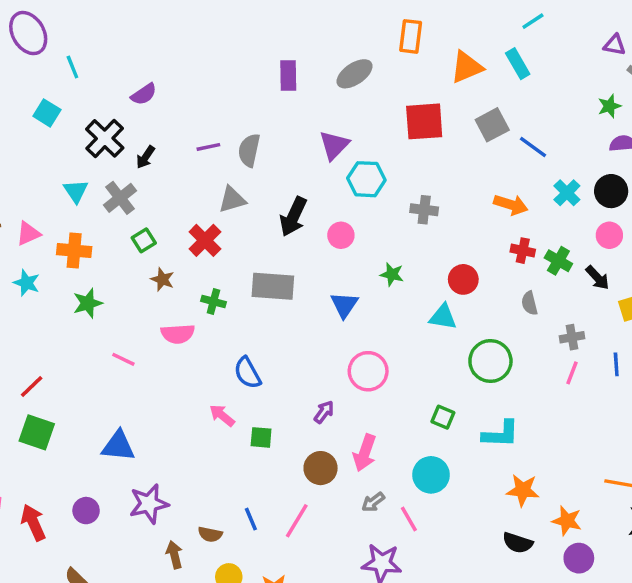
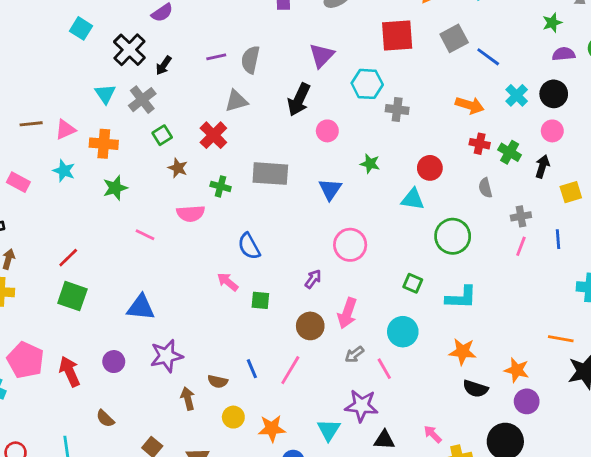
cyan hexagon: (366, 179) -> (367, 84), moved
black arrow: (293, 217) -> (299, 100), moved
black arrow: (598, 278) -> (542, 166), turned -120
orange star: (523, 490) -> (463, 352), moved

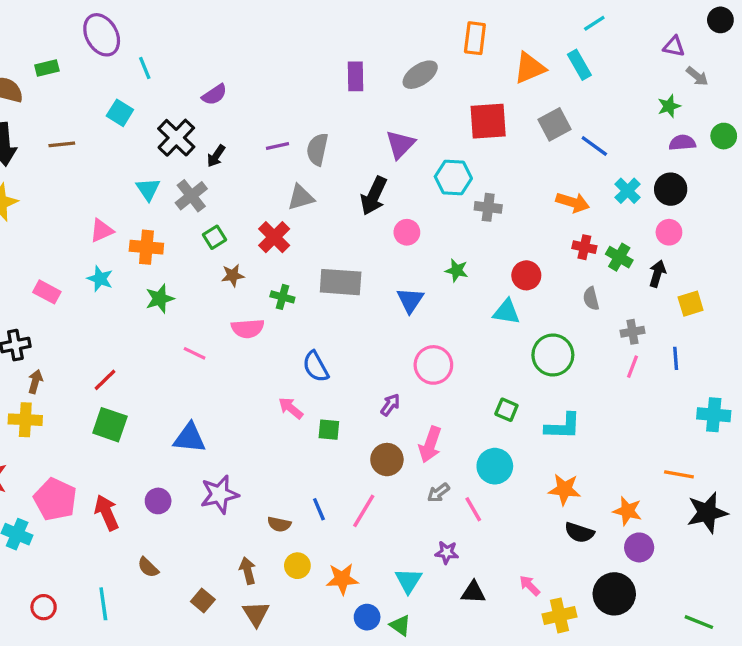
brown line: (31, 124) -> (62, 144), moved
brown star: (178, 168) -> (233, 275), turned -30
brown arrow: (188, 399) -> (248, 571), moved
purple star: (361, 406) -> (447, 552), size x0.6

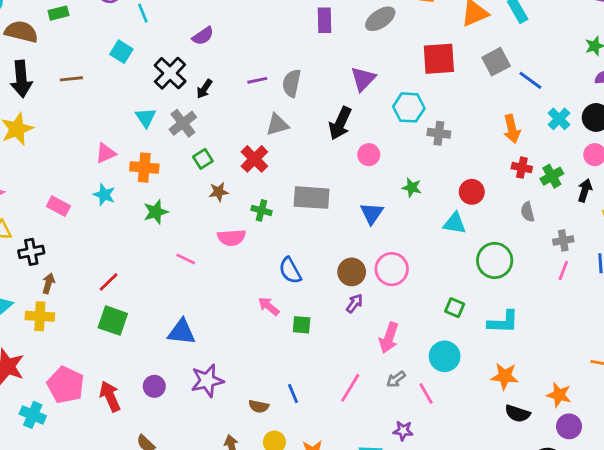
orange arrow: (573, 202) -> (512, 129), turned 60
green cross: (619, 257) -> (552, 176), turned 30
brown circle: (387, 460) -> (352, 272), moved
pink line: (364, 511) -> (350, 388), moved

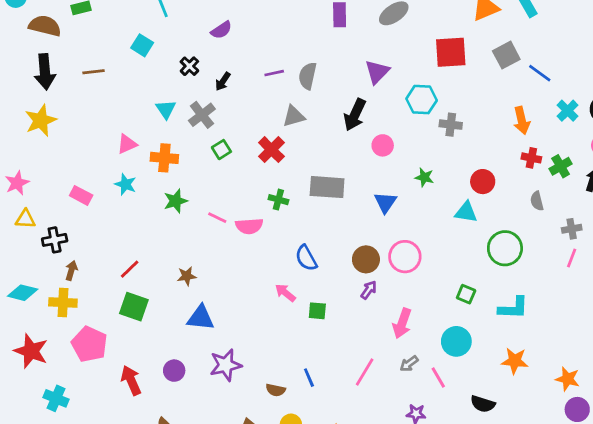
black cross: (170, 73) -> (189, 66), size x0.6
brown star: (219, 192) -> (187, 276), moved
pink line: (186, 259) -> (217, 218), moved
pink pentagon: (66, 385) -> (89, 344), moved
black semicircle: (518, 414) -> (483, 404), moved

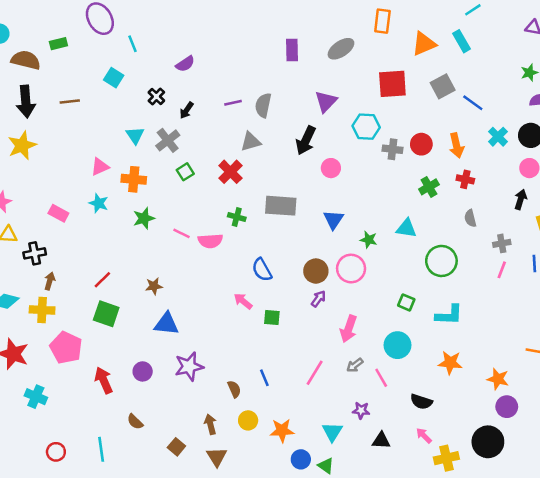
green cross: (561, 166) -> (429, 187), moved
green star: (424, 177) -> (369, 240), moved
red circle: (483, 182) -> (421, 144), moved
brown semicircle: (276, 390) -> (234, 389), turned -126

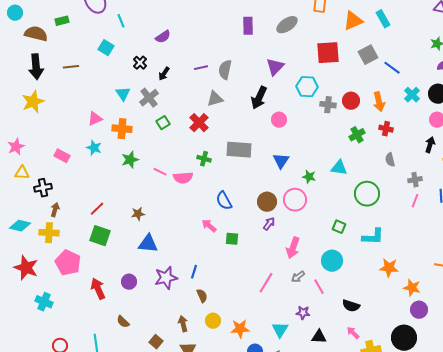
orange star: (450, 363) -> (389, 268), moved
blue line: (264, 378) -> (194, 272), moved, turned 40

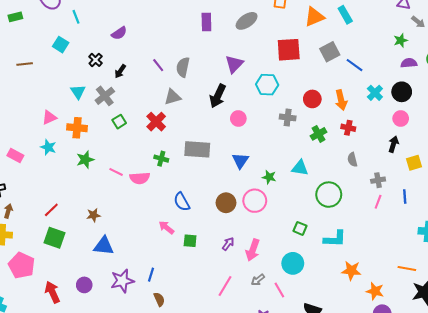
purple line: (201, 68) -> (158, 65), turned 64
gray cross: (328, 105) -> (288, 117), moved
purple arrow: (269, 224) -> (228, 244), moved

